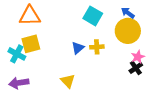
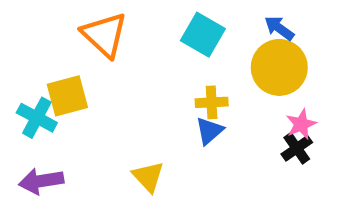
orange triangle: (30, 16) -> (105, 35), moved, turned 45
blue triangle: (78, 48) -> (209, 131), moved

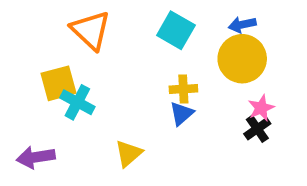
blue arrow: (279, 28) -> (242, 25), turned -48
cyan cross: (37, 118) -> (77, 102), moved
yellow triangle: (148, 177) -> (129, 153), turned 32

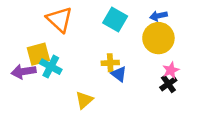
yellow cross: (183, 89) -> (110, 63), moved
blue triangle: (182, 114) -> (119, 74), turned -42
purple arrow: (36, 157) -> (24, 72), moved

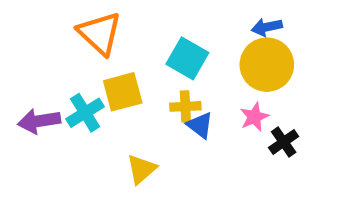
cyan square: (115, 20) -> (187, 58), moved
yellow square: (38, 54) -> (123, 92), moved
cyan cross: (51, 67) -> (85, 113), turned 30
pink star: (171, 70) -> (254, 117), moved

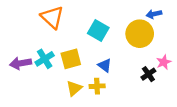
blue arrow: (267, 27) -> (154, 14), moved
yellow square: (123, 92) -> (71, 59), moved
yellow cross: (185, 106) -> (97, 86), moved
pink star: (254, 117) -> (164, 62), moved

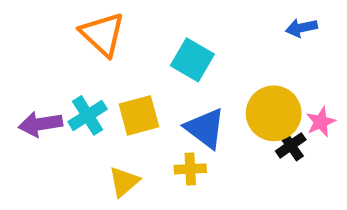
yellow circle: (140, 34) -> (274, 113), moved
blue triangle: (105, 65) -> (205, 128), size x1.5
yellow triangle: (74, 88) -> (124, 182), moved

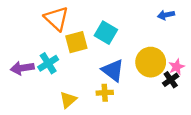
yellow square: (139, 115) -> (76, 42), moved
black cross: (291, 145) -> (171, 80), moved

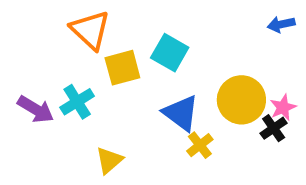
blue arrow: (166, 15) -> (281, 24), moved
purple arrow: (22, 68) -> (36, 109), turned -140
yellow cross: (105, 93) -> (200, 145), moved, turned -35

